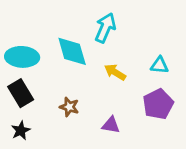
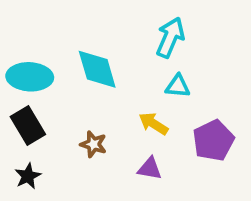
cyan arrow: (105, 28) -> (170, 37), moved
cyan triangle: (159, 65) -> (178, 86), moved
yellow arrow: (115, 72) -> (153, 124), moved

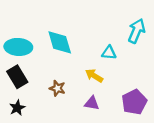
cyan arrow: (170, 37) -> (137, 31), moved
purple pentagon: (213, 140) -> (134, 102), moved

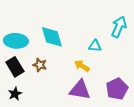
brown star: (57, 88) -> (40, 65), moved
purple triangle: (92, 103) -> (80, 90), size x1.6

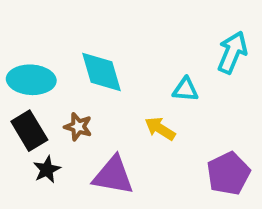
purple triangle: (80, 90) -> (113, 175), moved
black star: (15, 94) -> (47, 170), moved

